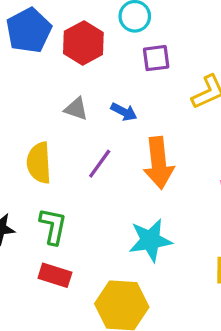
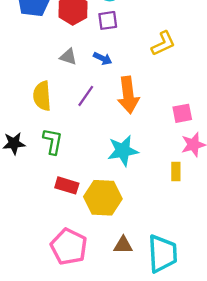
purple square: (156, 58) -> (108, 20), moved
red rectangle: (55, 275) -> (67, 185), moved

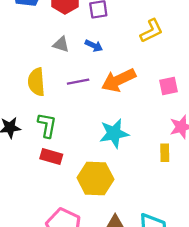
orange arrow: (128, 95) -> (119, 80), turned 72
purple line: (86, 96) -> (78, 82), turned 45
pink square: (182, 113) -> (168, 86), moved
red rectangle: (67, 185) -> (51, 156), moved

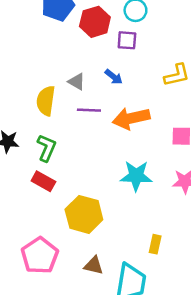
gray triangle: (61, 44) -> (77, 82), moved
cyan star: (114, 133) -> (136, 176), moved
yellow rectangle: (165, 153) -> (155, 244), moved

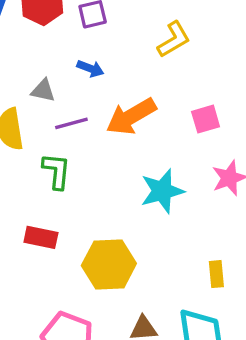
green L-shape: (46, 148) -> (57, 171), moved

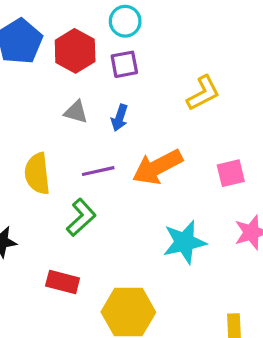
blue arrow: (90, 68) -> (120, 118), turned 85
gray triangle: (43, 91) -> (76, 112), moved
green L-shape: (57, 171) -> (81, 217), turned 39

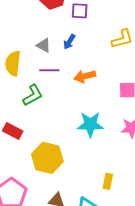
gray triangle: (76, 112) -> (44, 45), moved
orange arrow: (157, 167) -> (85, 76), size x0.7

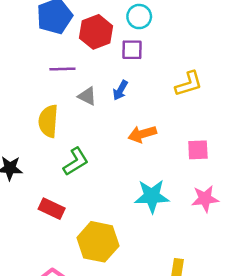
purple line: (49, 70) -> (62, 69), moved

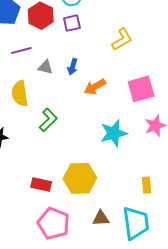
blue arrow: (120, 90) -> (73, 67), moved
pink square: (198, 150) -> (141, 89), size x1.5
red rectangle: (52, 209) -> (41, 184), moved

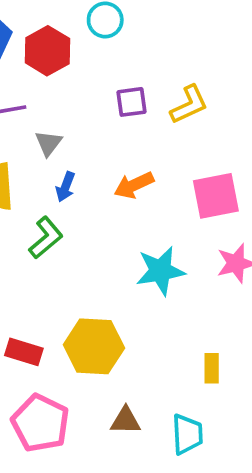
purple square: (72, 23) -> (132, 102), moved
gray triangle: (45, 67) -> (48, 143), turned 49
blue arrow: (73, 67) -> (65, 187), moved
cyan trapezoid: (136, 223) -> (187, 434), size x0.7

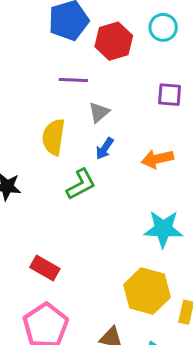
yellow hexagon: (94, 346) -> (147, 291), moved

